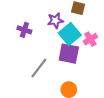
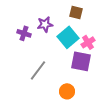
purple star: (55, 21) -> (45, 24), moved
purple square: (69, 54) -> (81, 61), moved

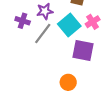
pink cross: (88, 42) -> (93, 22), moved
gray line: (38, 70) -> (43, 33), moved

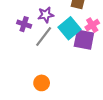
purple square: (83, 50) -> (84, 40), moved
orange circle: (68, 82) -> (42, 83), moved

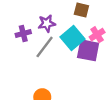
purple cross: (24, 24) -> (23, 34), turned -32

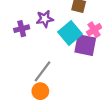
gray line: (45, 47) -> (43, 71), moved

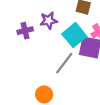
gray line: (43, 71) -> (64, 63), moved

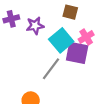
purple cross: (25, 31) -> (11, 19), moved

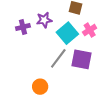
purple cross: (11, 19) -> (23, 27), moved
purple square: (77, 53) -> (82, 59), moved

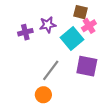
pink cross: (90, 30) -> (89, 26), moved
gray line: (58, 58) -> (51, 70), moved

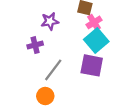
purple cross: (25, 32) -> (35, 45), moved
cyan square: (72, 39) -> (96, 41), moved

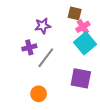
purple square: (92, 65) -> (81, 78), moved
gray line: (53, 70) -> (46, 58), moved

